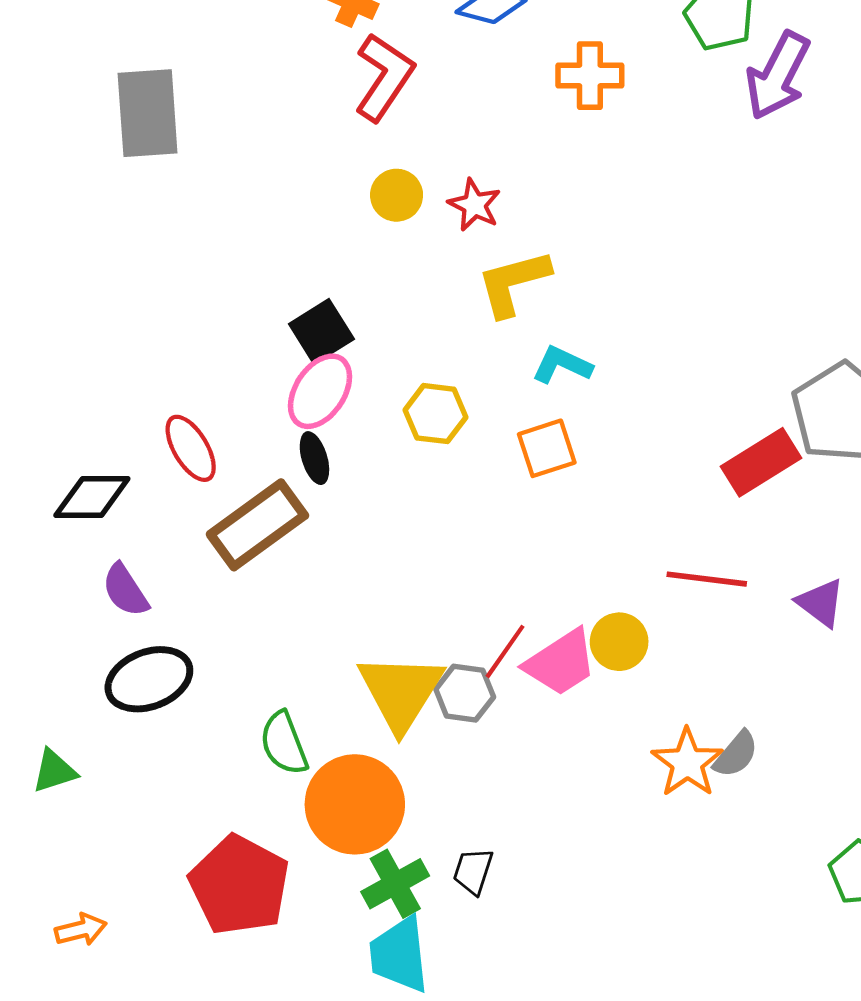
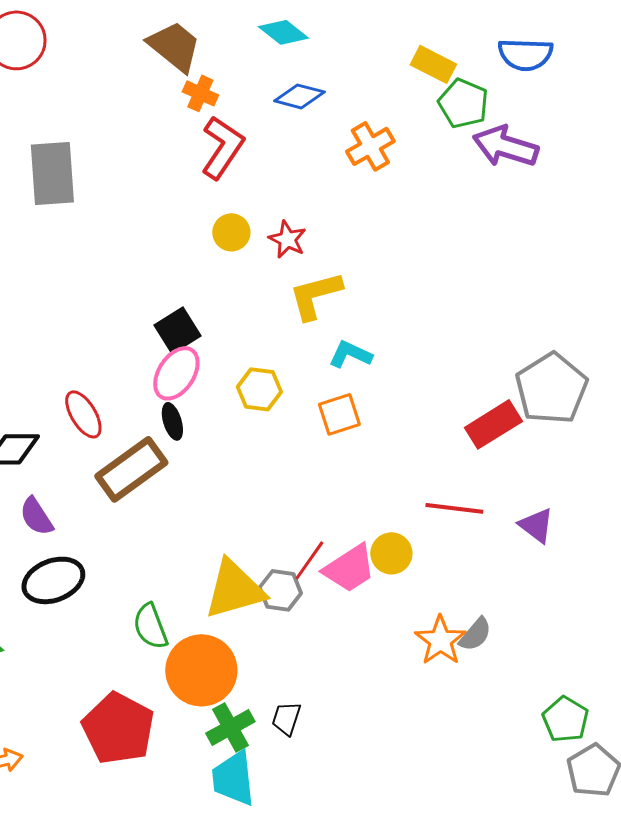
orange cross: (590, 76) -> (370, 146), turned -30
purple arrow: (778, 76) -> (505, 146), turned 80
yellow triangle: (401, 692) -> (234, 589), turned 42

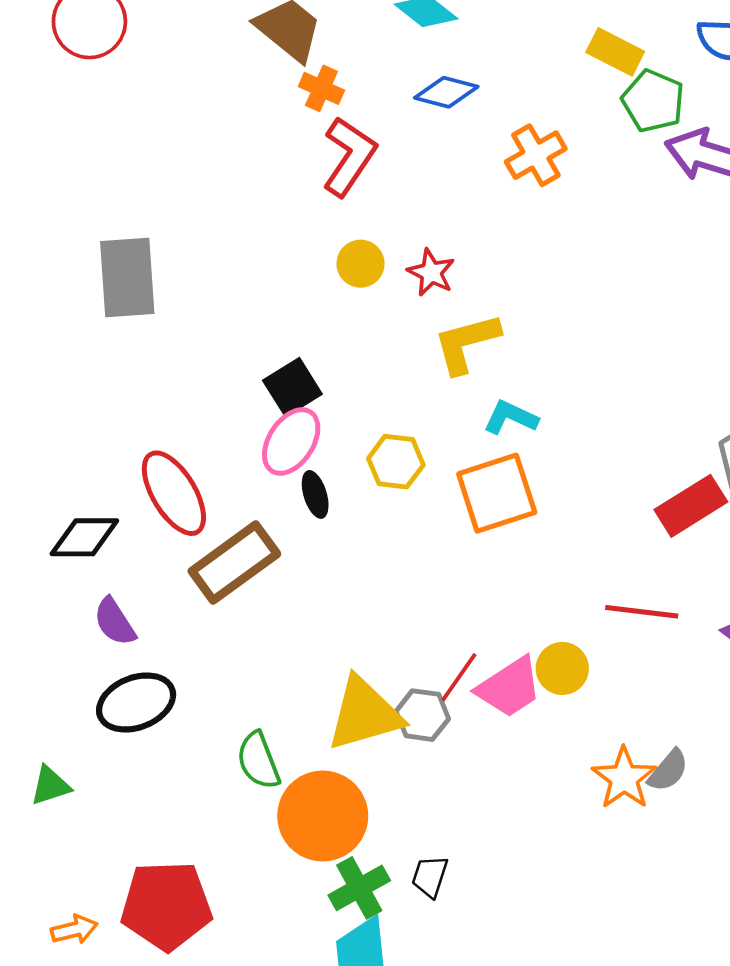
gray rectangle: (52, 173) -> (127, 278), moved
red ellipse: (83, 414) -> (174, 493), size x1.4
orange square: (339, 414) -> (497, 493), size x1.5
black ellipse: (172, 421) -> (315, 494), moved
red pentagon: (118, 728) -> (166, 906), moved, turned -30

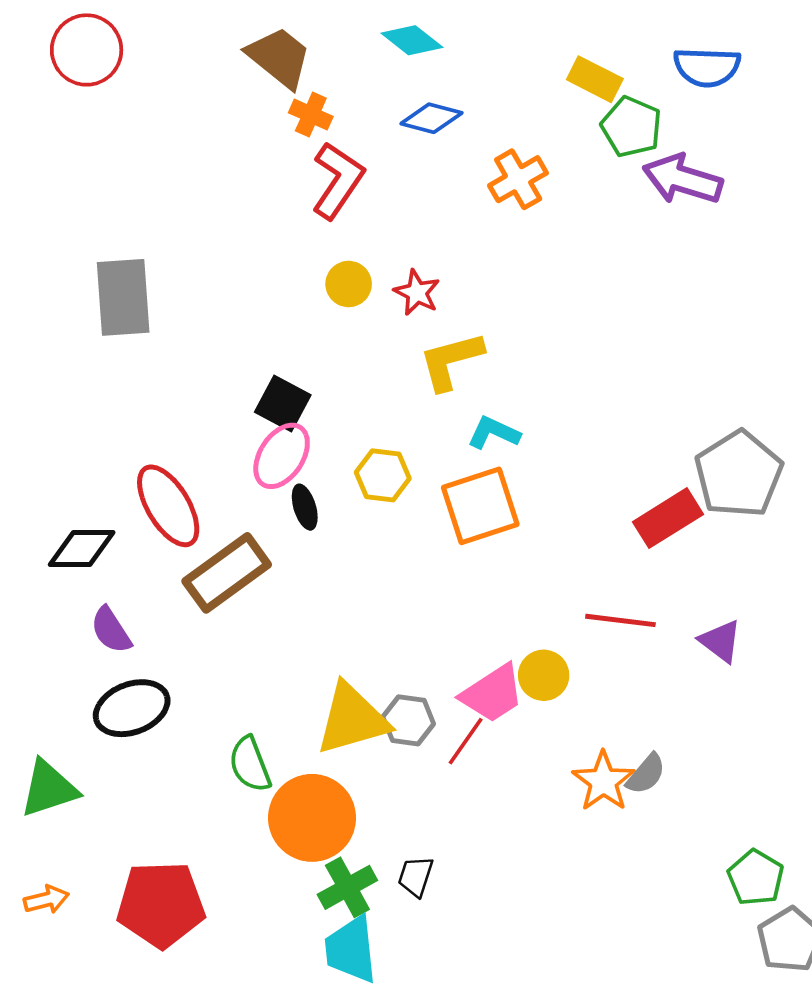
black square: (292, 387) -> (283, 403), turned -30
red line: (459, 677) -> (466, 741), moved
green triangle: (50, 786) -> (49, 789), size x1.5
orange arrow: (74, 929) -> (46, 900), moved

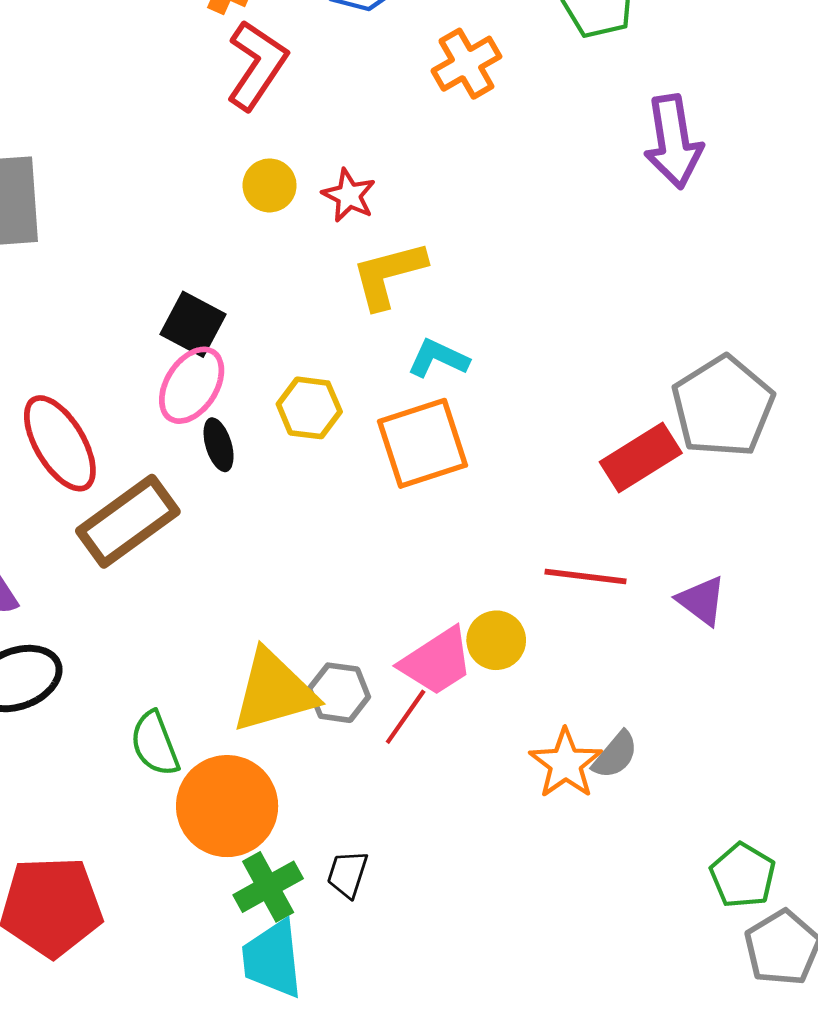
purple arrow: (683, 179) -> (673, 142), moved, turned -116

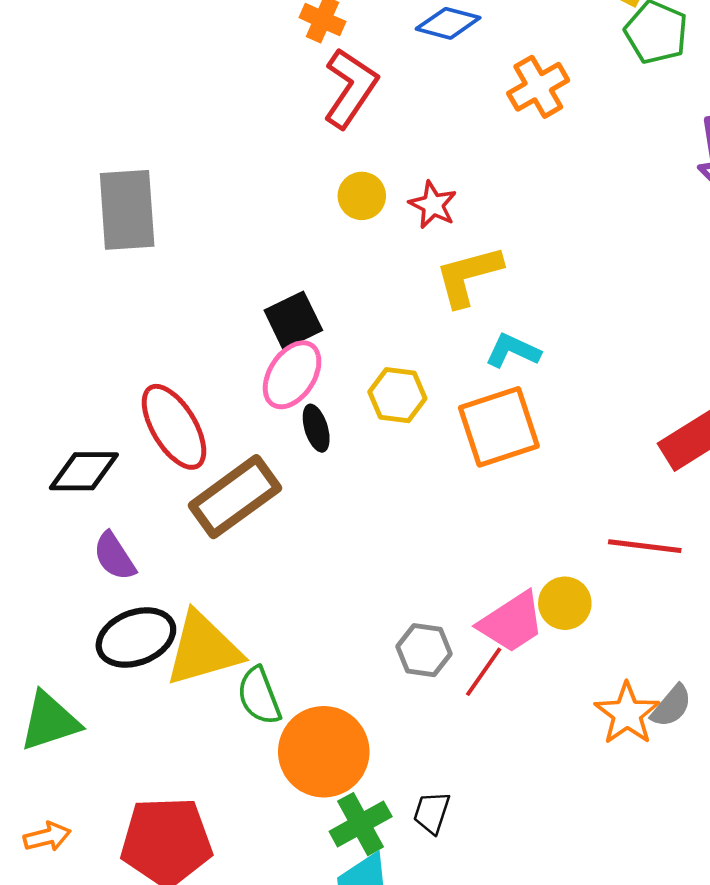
black square: (193, 324) -> (293, 320), turned 36
yellow triangle: (274, 691) -> (203, 649), moved

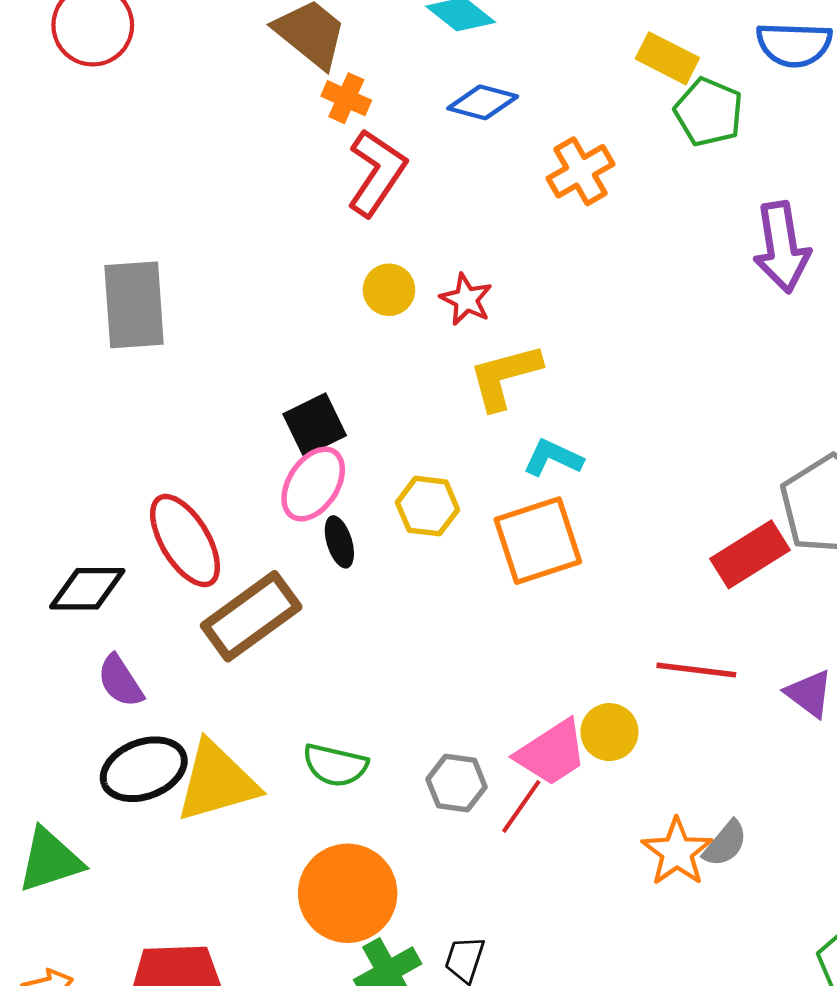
green semicircle: (259, 696) -> (335, 765), moved, turned -56

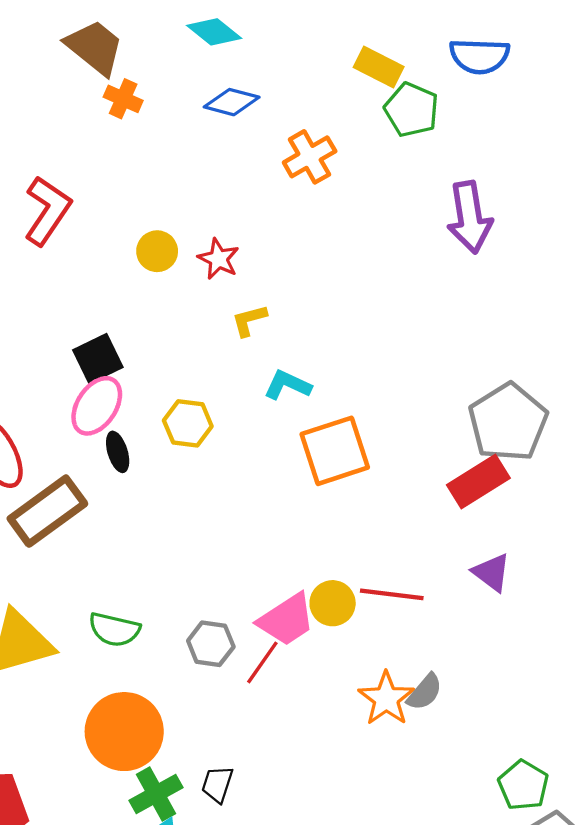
red L-shape: (377, 173) -> (47, 211), moved
yellow L-shape: (505, 377) -> (249, 320), size x0.6
orange square: (538, 541) -> (335, 451), moved
red rectangle: (750, 554) -> (478, 481), moved
red line: (696, 670) -> (392, 594), moved

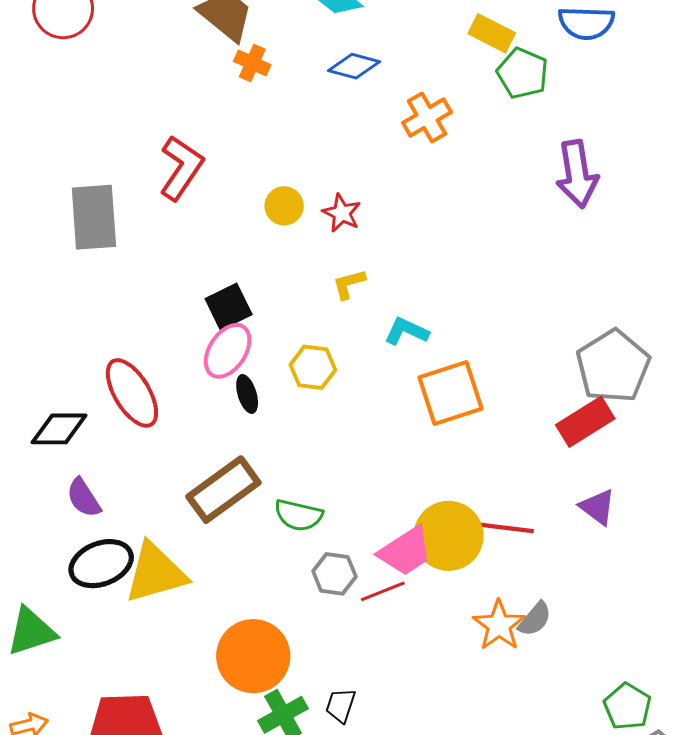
yellow L-shape: (249, 320) -> (349, 284), moved
brown rectangle: (47, 511) -> (223, 490), moved
yellow circle: (333, 603) -> (449, 536), size x1.6
green semicircle: (114, 630) -> (298, 515), moved
red line: (262, 662) -> (383, 591), turned 33

